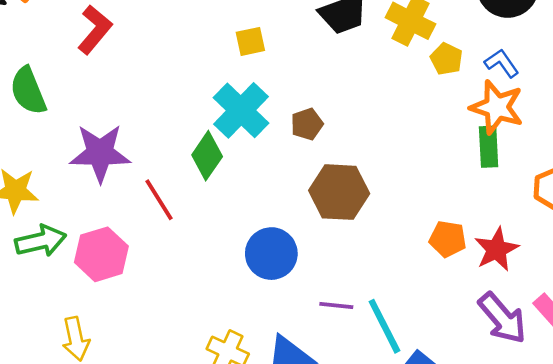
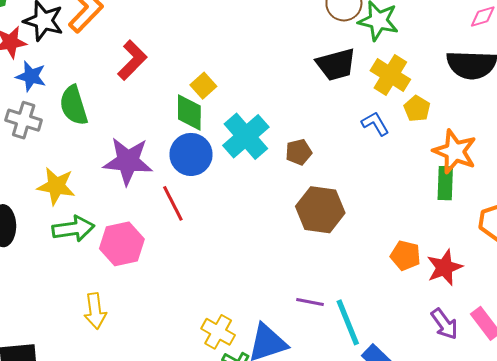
yellow square: (250, 41) -> (203, 86), moved, turned -35
blue L-shape: (502, 63) -> (375, 124), moved
green diamond: (207, 156) -> (189, 113), moved, turned -39
blue circle: (271, 254) -> (191, 154), moved
purple arrow: (502, 318) -> (444, 324), size x0.7

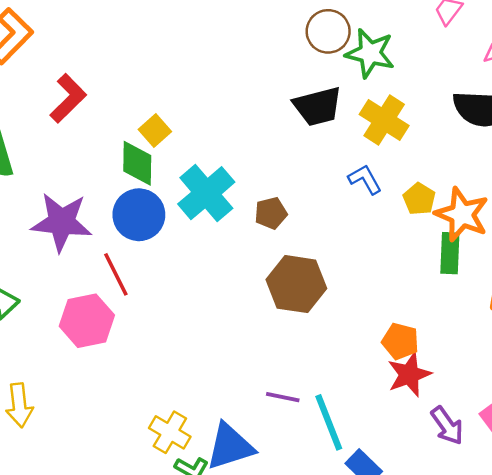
yellow pentagon: (417, 109) -> (419, 199), moved
pink hexagon: (122, 244) -> (87, 321), moved
red star: (445, 267) -> (409, 375), moved

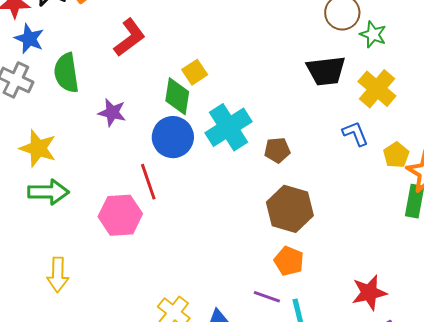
green star: (370, 53) -> (373, 34), size x0.7
purple star: (62, 222) -> (112, 113), moved, size x0.6
orange pentagon: (400, 341) -> (289, 261), moved

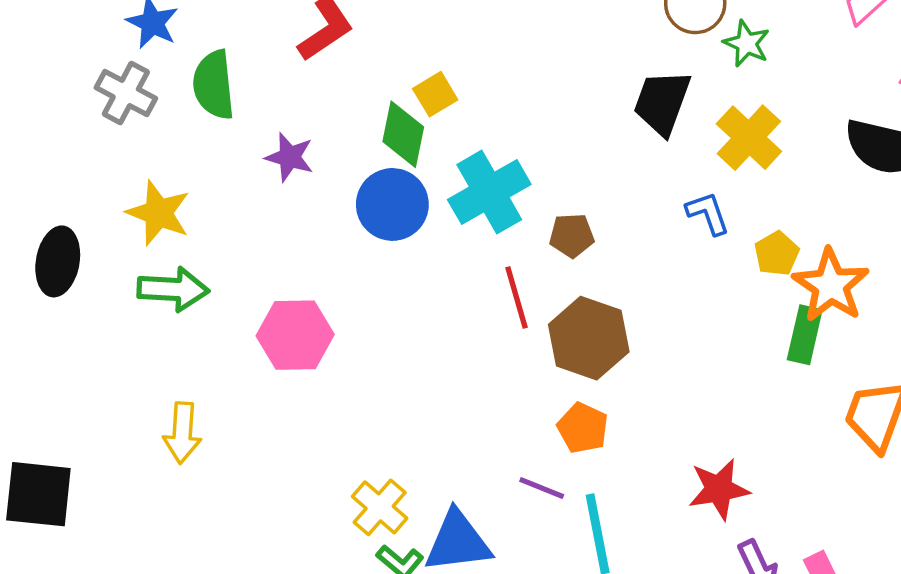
black trapezoid: (326, 71) -> (662, 102), turned 114
red line: (148, 182) -> (516, 297), moved

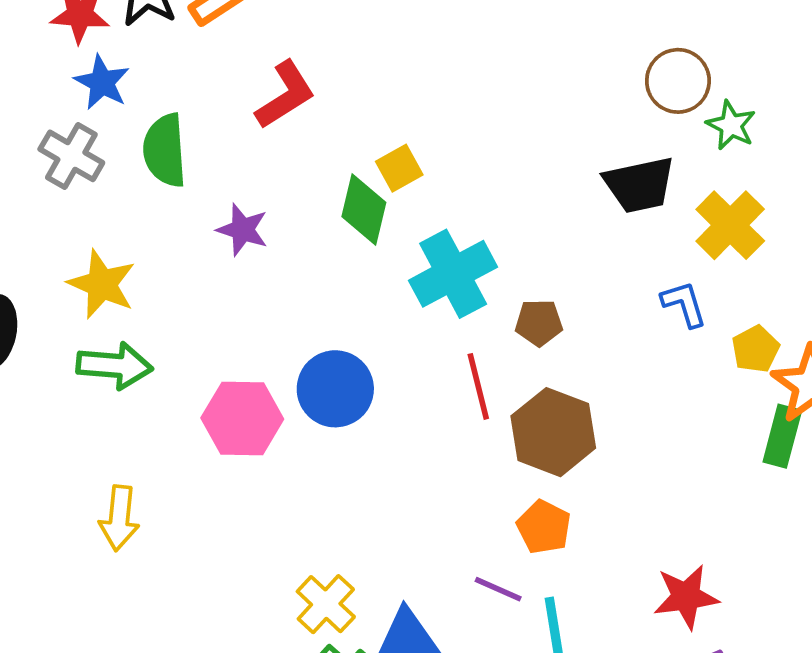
black trapezoid: (662, 102) -> (639, 185), turned -124
blue circle: (392, 204) -> (335, 389), moved

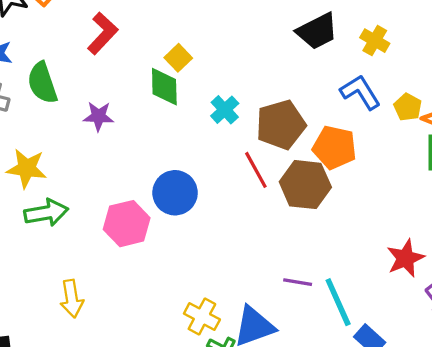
yellow cross: (730, 225) -> (375, 41), size x0.7
cyan cross: (453, 274) -> (225, 110), size x0.6
blue L-shape: (684, 304) -> (360, 92), size x1.4
brown pentagon: (539, 323) -> (281, 125), size x1.8
orange pentagon: (544, 527) -> (335, 147), moved, size x1.4

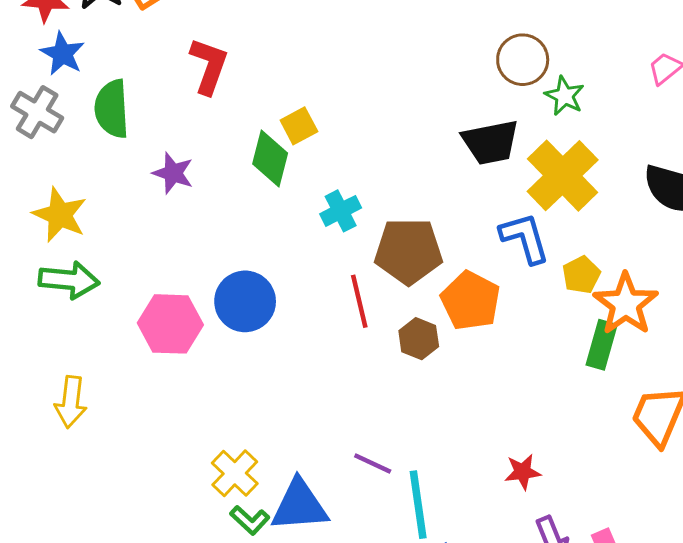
red L-shape: (103, 33) -> (209, 66), turned -39
yellow cross: (375, 41) -> (563, 176), size x1.8
brown hexagon: (305, 185) -> (419, 339), size x0.6
red star: (405, 258) -> (523, 472), size x0.7

